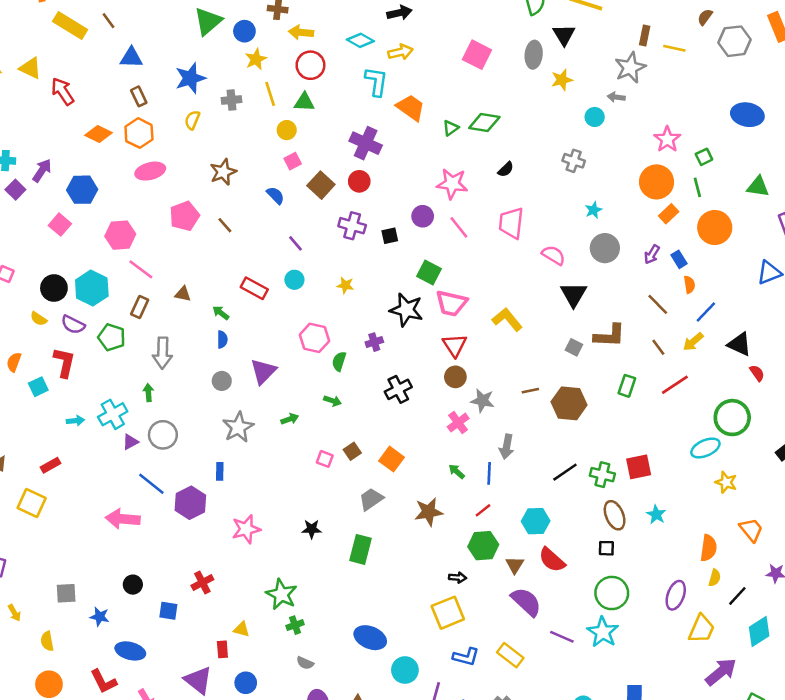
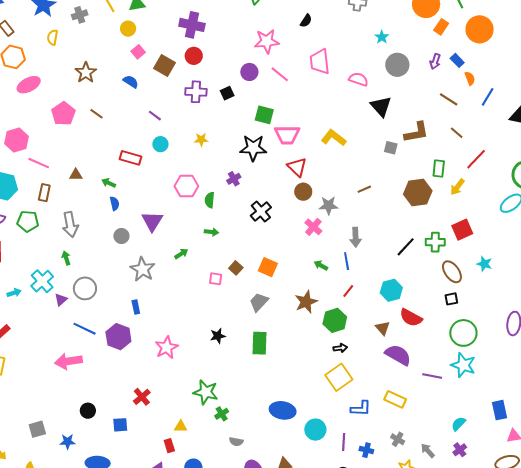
yellow arrow: (693, 342) -> (457, 187), moved
brown hexagon: (569, 403) -> (418, 192), moved
green hexagon: (483, 546) -> (335, 320), moved

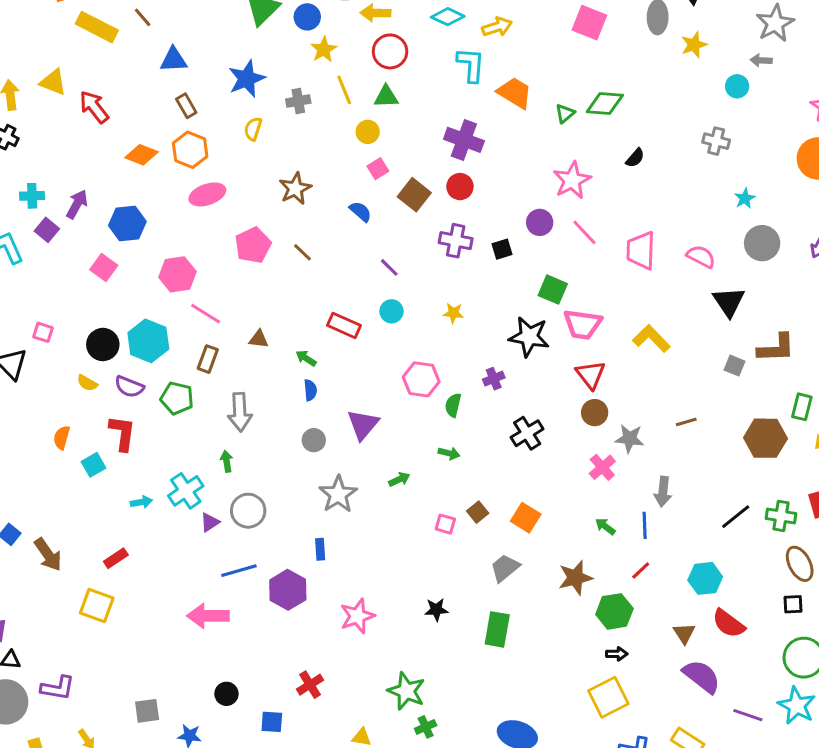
pink star: (267, 41) -> (572, 180), turned -30
pink trapezoid: (320, 62) -> (641, 250), moved
blue line: (85, 329) -> (239, 571), turned -50

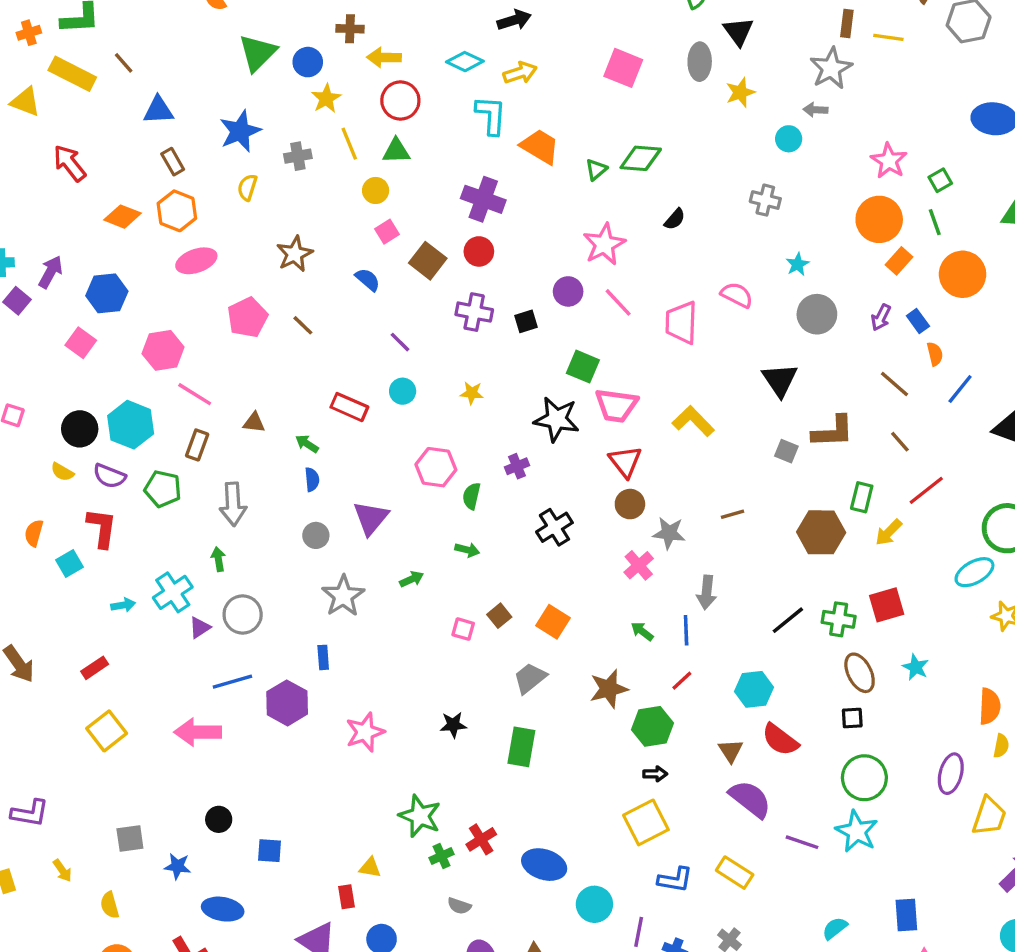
yellow triangle: (53, 82) -> (25, 102), moved
pink semicircle: (701, 257) -> (737, 295), moved
yellow square: (97, 605) -> (107, 731), moved, turned 32
red cross: (310, 685) -> (481, 839), moved

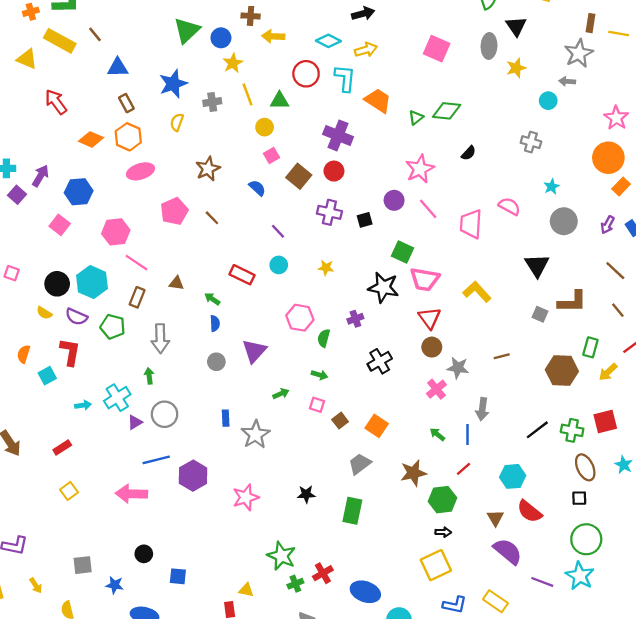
red circle: (400, 101) -> (306, 74), moved
gray star: (343, 596) -> (256, 434), moved
pink square: (463, 629) -> (317, 405), moved
blue rectangle: (323, 657) -> (226, 418), moved
yellow square: (107, 731) -> (69, 491), size x0.7

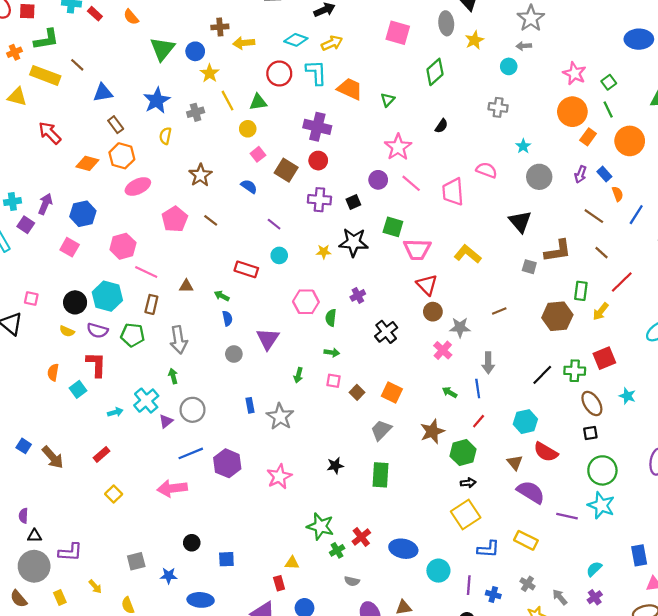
green diamond: (447, 111) -> (435, 72), moved, turned -40
black star: (383, 287) -> (354, 242), moved
green arrow: (281, 394) -> (298, 375), turned 136

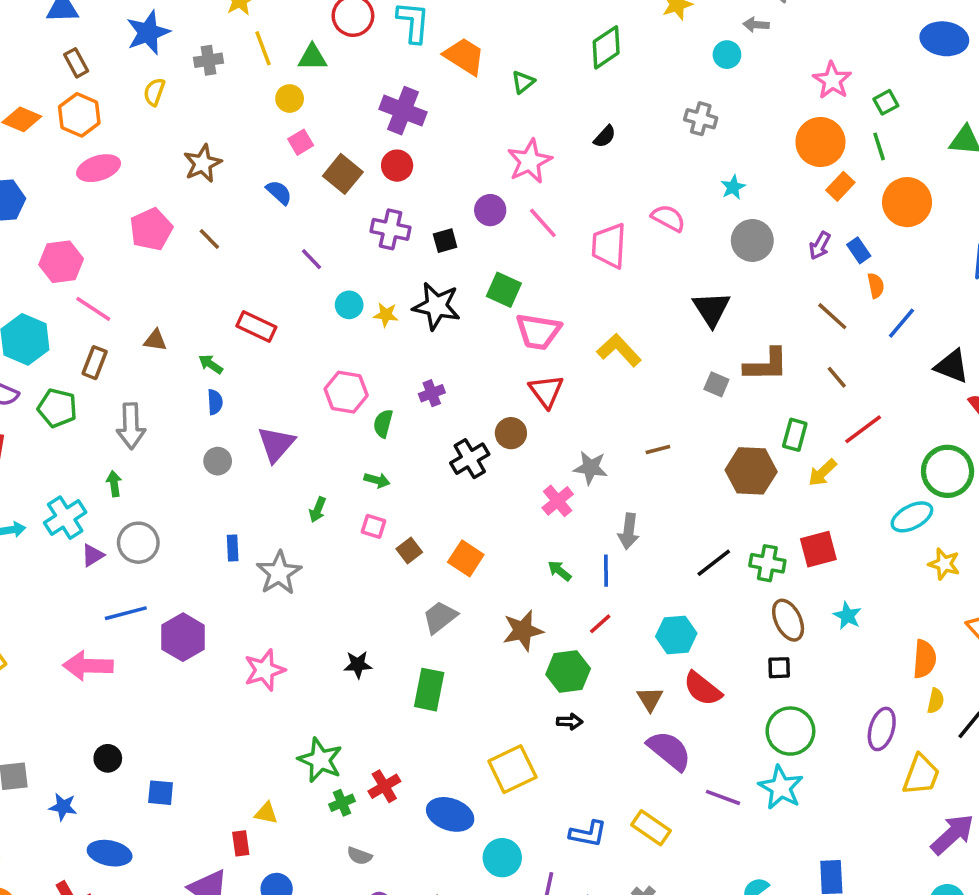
cyan circle: (279, 255) -> (349, 305), moved
brown circle: (433, 312) -> (511, 433), moved
yellow square: (466, 514) -> (512, 769), moved

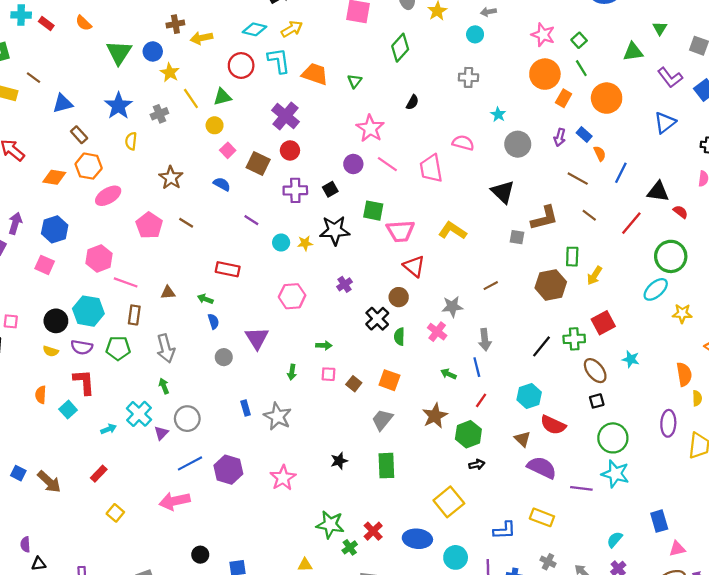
purple cross: (403, 111) -> (286, 116), turned 32
green semicircle: (383, 424) -> (399, 337), moved
red line: (863, 429) -> (631, 223), moved

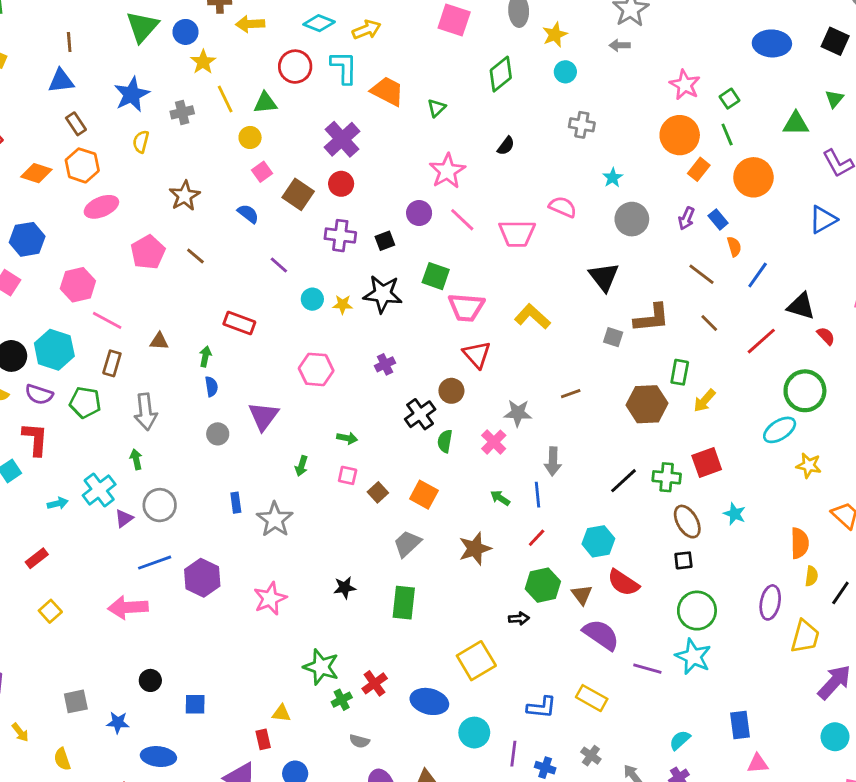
cyan circle: (475, 34) -> (565, 72), moved
brown line: (34, 78) -> (69, 42), moved, turned 40
pink trapezoid: (431, 168) -> (517, 233), turned -88
green arrow: (205, 299) -> (205, 356), turned 72
green hexagon: (468, 434) -> (543, 585), moved

